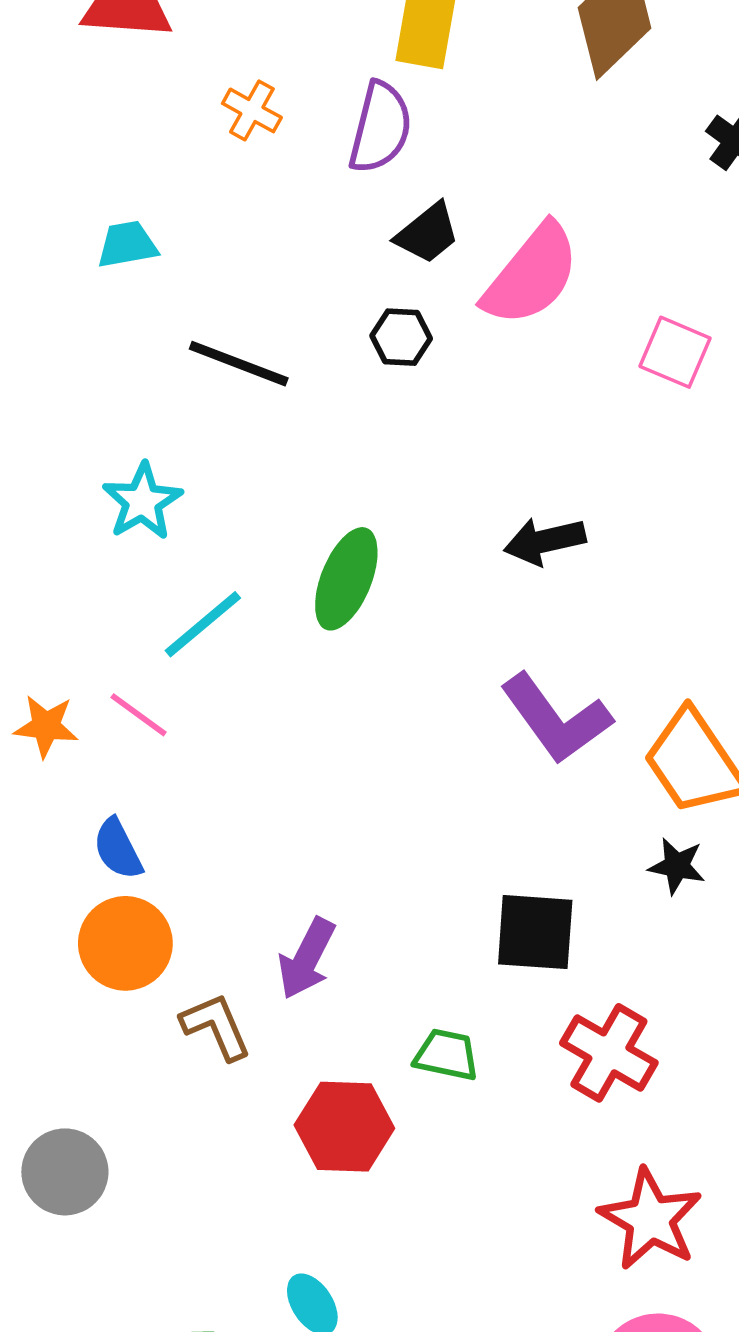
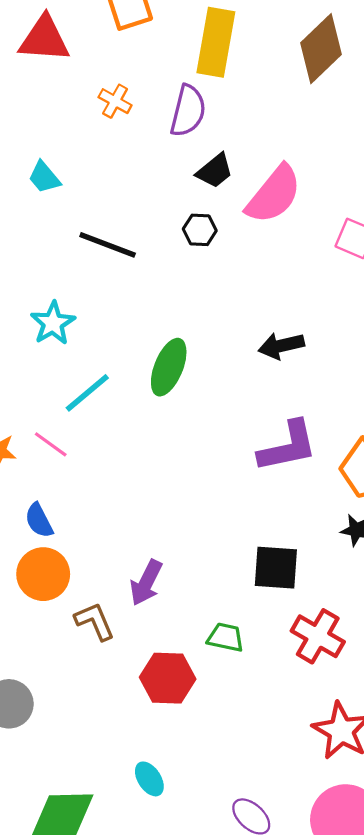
cyan trapezoid: (127, 245) -> (44, 177), turned -120
purple L-shape: (556, 719) -> (288, 446), turned -66

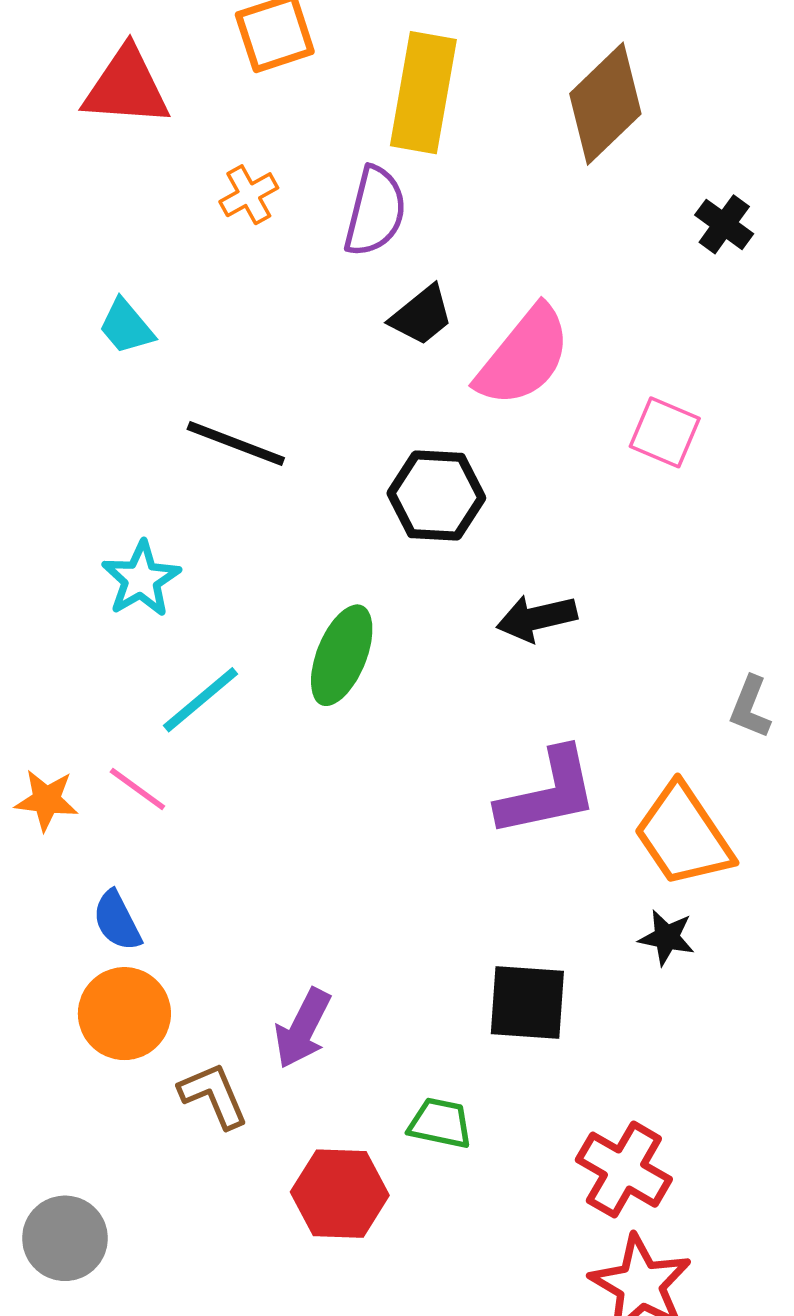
orange cross: (115, 101) -> (249, 195), turned 32
black hexagon: (200, 230) -> (436, 496), moved, size x1.6
red cross: (318, 636) -> (624, 1170), moved

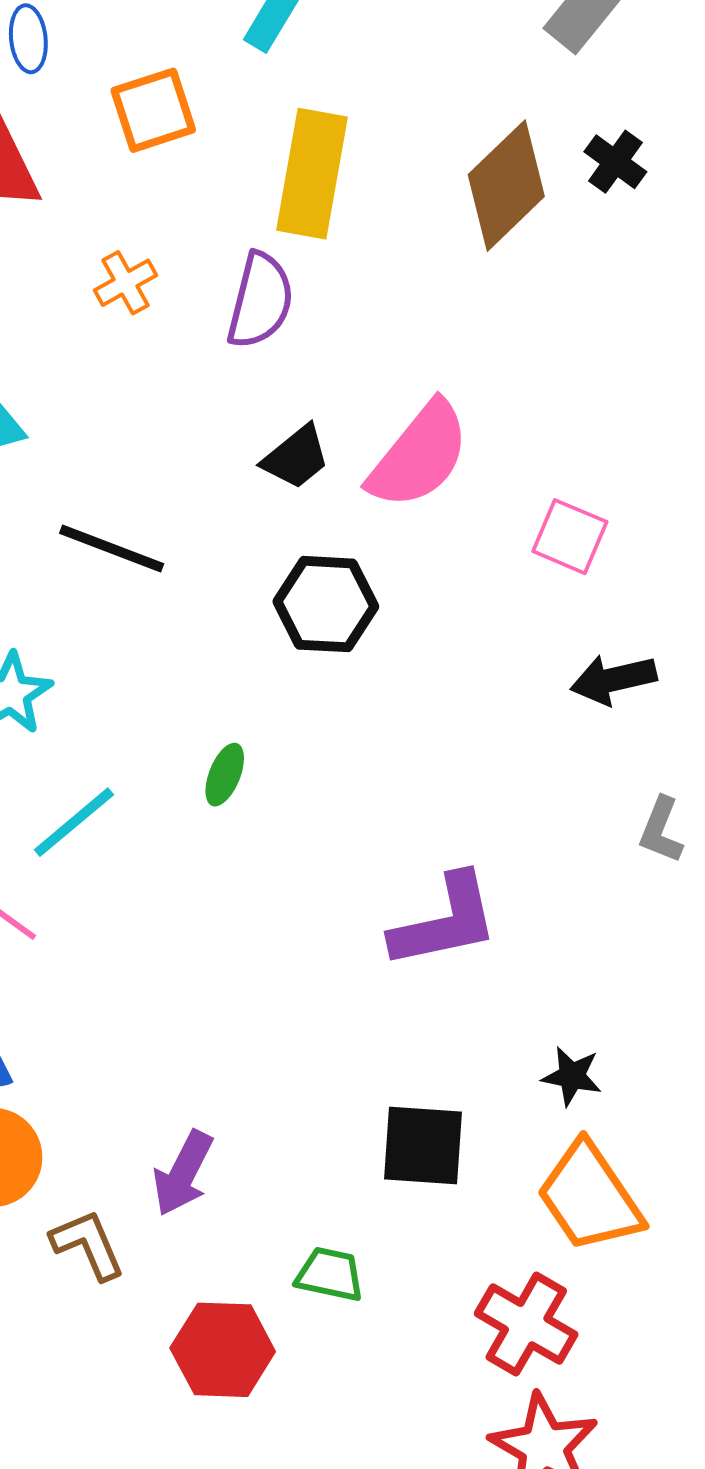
black cross: (724, 224) -> (615, 162), moved
black trapezoid: (422, 315) -> (296, 457), moved
black arrow: (537, 618) -> (613, 679), moved
green ellipse: (342, 655) -> (225, 775), size x0.6
orange trapezoid: (683, 835) -> (590, 1197), moved

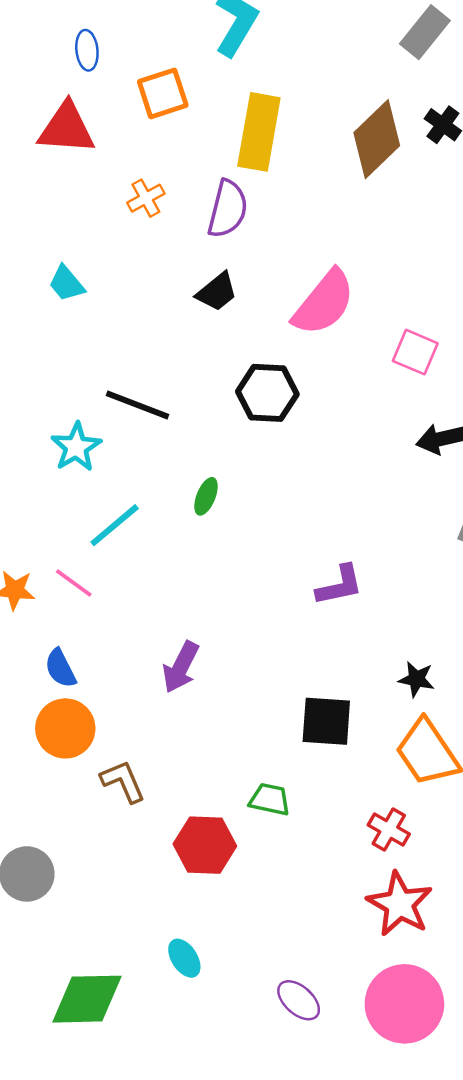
black trapezoid: (296, 457) -> (217, 292), moved
black line: (112, 548) -> (137, 405), moved
purple L-shape: (445, 921) -> (339, 585), size x0.7
purple arrow: (183, 1173) -> (181, 667), moved
red cross: (526, 1324) -> (389, 829), size x0.7

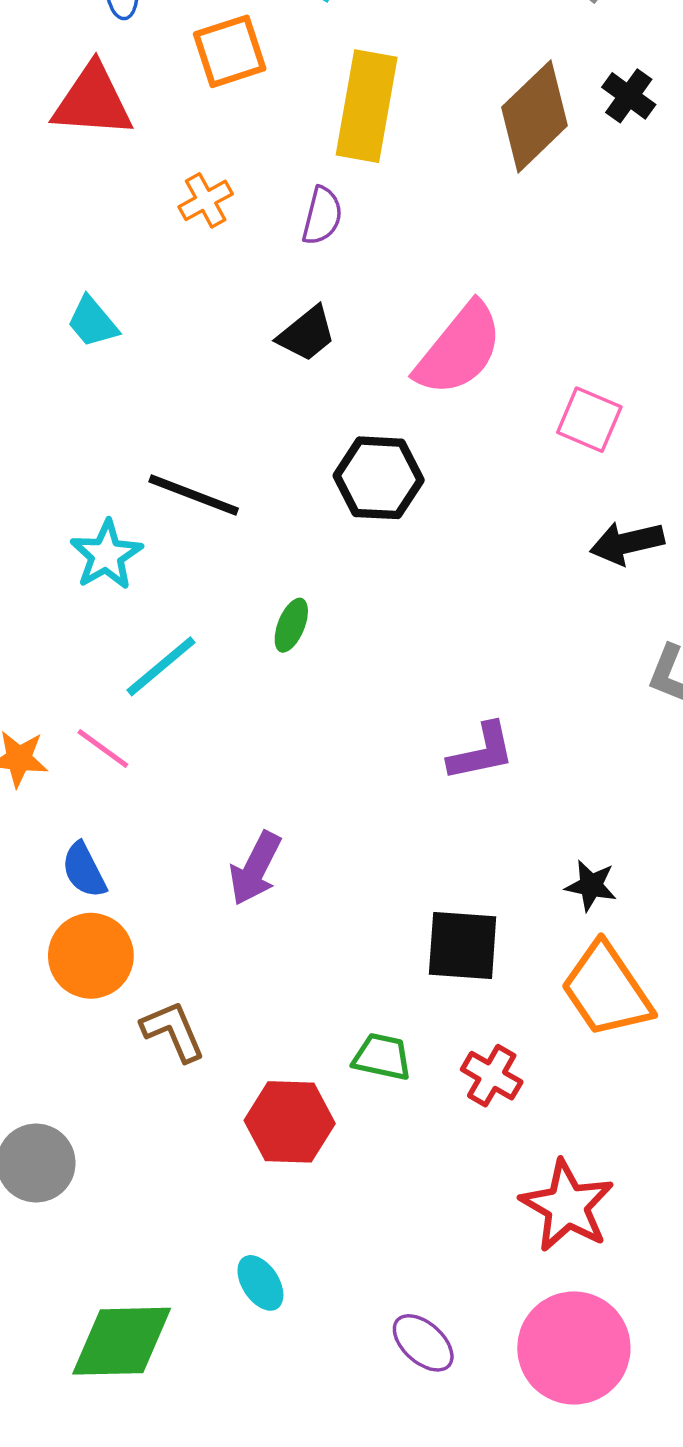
purple semicircle: (228, 209) -> (322, 216), size x0.7
red cross: (389, 829) -> (492, 1076), moved

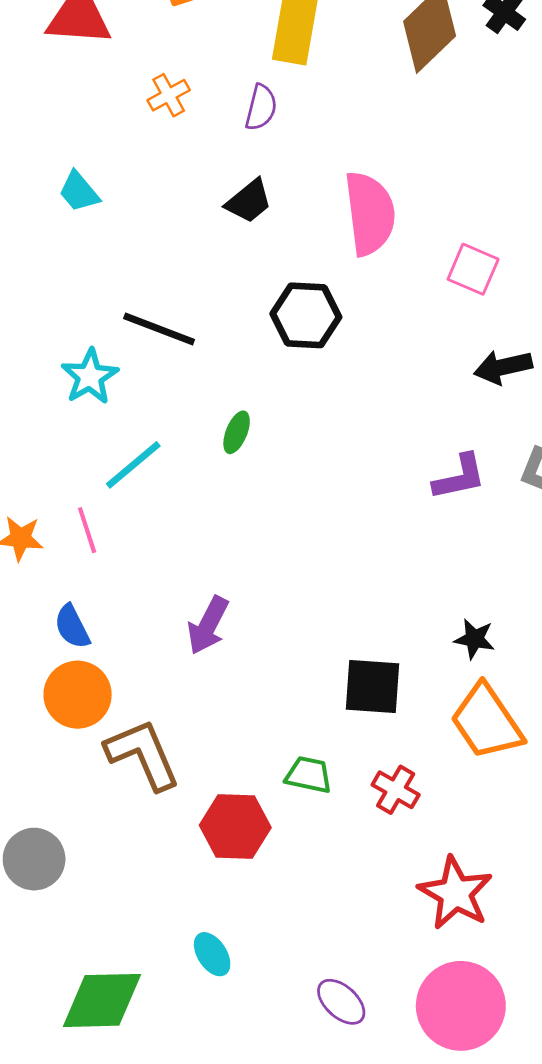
pink semicircle: (459, 349) -> (370, 213), turned -46
pink line: (103, 748) -> (87, 530), turned 36
purple L-shape: (481, 752) -> (459, 477), moved
brown L-shape: (173, 1031) -> (143, 754), size x1.5

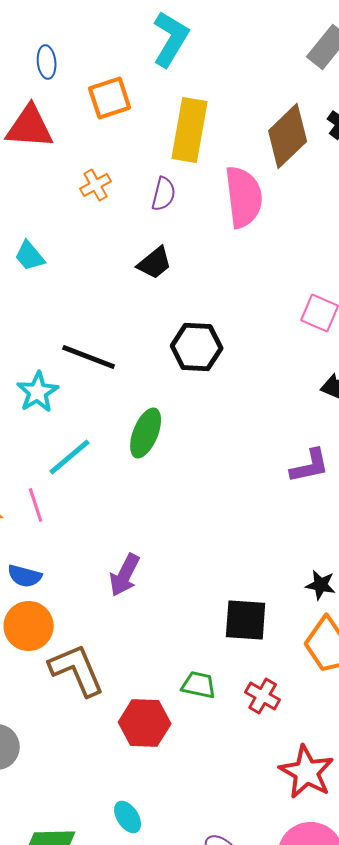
pink semicircle: (370, 213) -> (244, 197), moved
green ellipse: (237, 432) -> (146, 433), size x1.6
blue semicircle: (72, 627) -> (25, 576), turned -48

